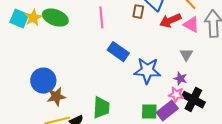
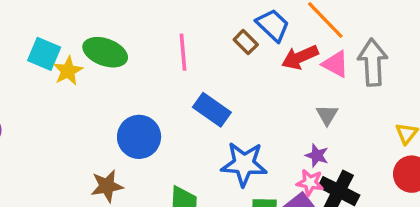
brown rectangle: (138, 12) -> (246, 42), turned -56
yellow star: (33, 18) -> (68, 71), moved
blue star: (147, 71) -> (244, 164), moved
blue circle: (43, 81) -> (139, 137), moved

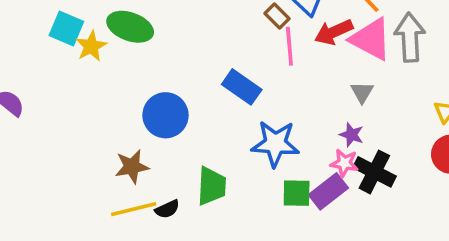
pink line: (183, 52) -> (289, 46), moved
pink triangle: (335, 64) -> (371, 39), size x1.5

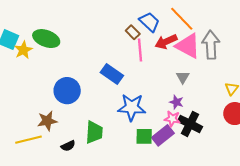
yellow line: (134, 209) -> (29, 140), moved

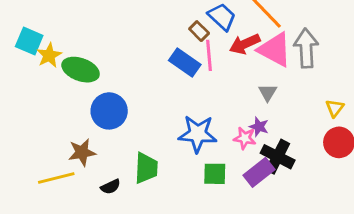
green ellipse: (46, 39) -> (81, 70), moved
blue rectangle: (112, 74) -> (185, 62), moved
pink star: (172, 119) -> (245, 138), moved
purple rectangle: (163, 135) -> (259, 172), moved

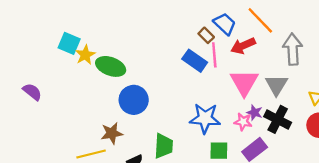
pink triangle: (275, 50) -> (244, 83), moved, turned 32
gray triangle: (268, 92) -> (276, 85), moved, size x1.5
black cross: (278, 157) -> (278, 119), moved

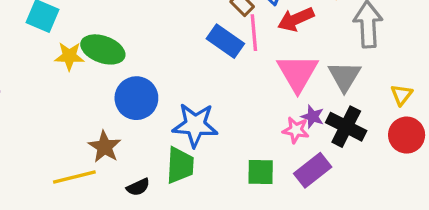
yellow star: (85, 55) -> (69, 56), moved, turned 30
blue star: (205, 118) -> (195, 125), moved
brown star: (112, 133) -> (105, 147), turned -30

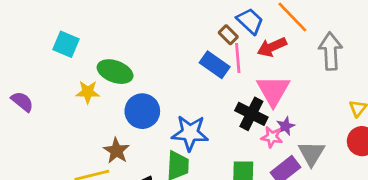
yellow star: (69, 56) -> (88, 92), moved
gray triangle: (344, 76) -> (311, 153), moved
purple star: (313, 117) -> (286, 126), turned 30
black cross: (346, 127) -> (251, 114), moved

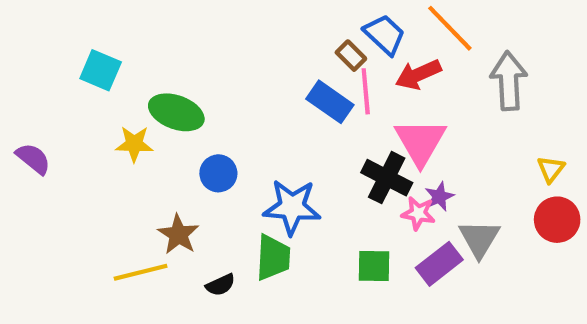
blue circle: (142, 111) -> (218, 173), size x0.7

